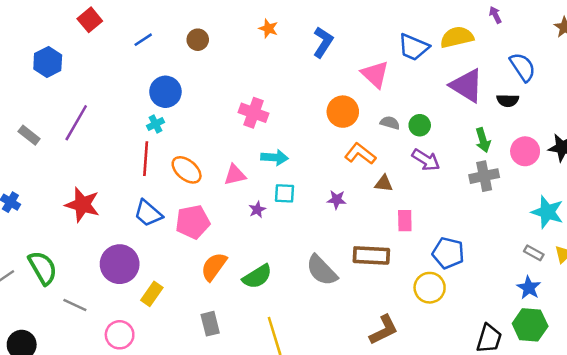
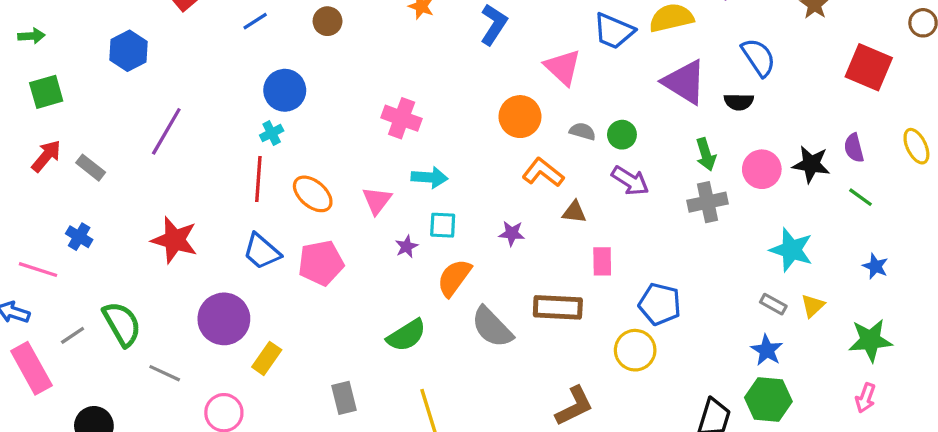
gray rectangle: (29, 135) -> (91, 168), moved
pink triangle: (235, 175) -> (377, 200), turned -40
orange semicircle: (214, 267) -> (454, 278), moved

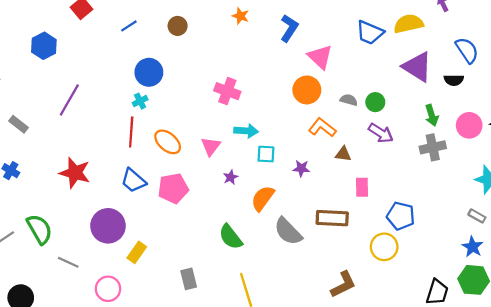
pink triangle: (563, 67) -> (320, 57), moved
cyan square: (443, 225) -> (266, 154), moved
green semicircle: (406, 335) -> (231, 237), turned 84

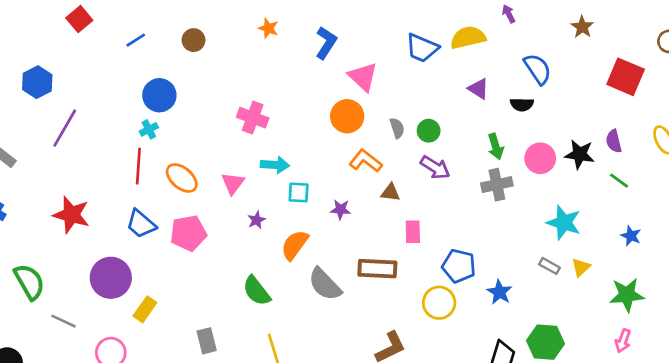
blue hexagon: (44, 46) -> (37, 82), moved
purple triangle: (417, 67) -> (478, 89), size x0.6
gray semicircle: (349, 100) -> (397, 128), turned 56
blue star: (473, 247) -> (499, 292), moved

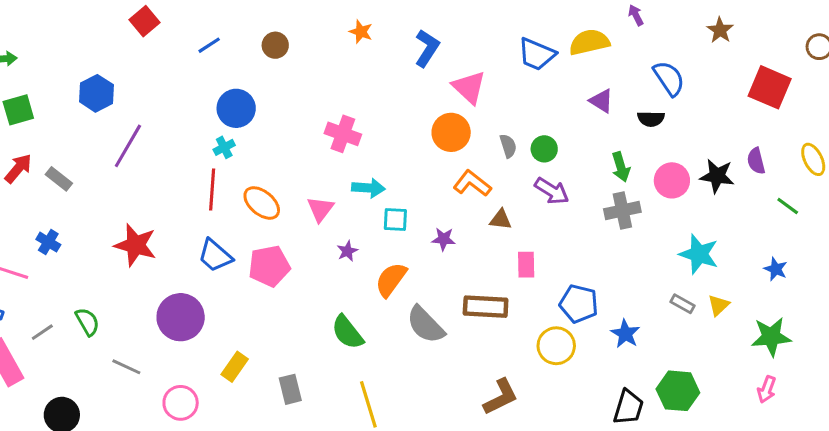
green line: (619, 181) -> (788, 206), moved
green semicircle: (29, 282) -> (87, 322), size x0.7
yellow rectangle: (145, 309) -> (235, 367), moved

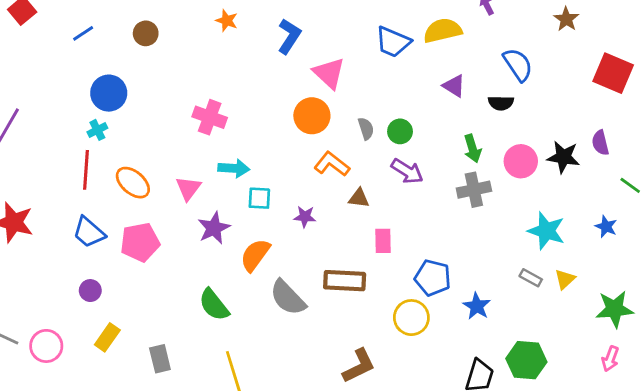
purple star: (347, 251) -> (214, 228), size x1.6
blue star: (776, 269) -> (606, 227), moved
purple circle: (181, 317) -> (90, 291), moved, size x0.5
pink circle: (181, 403) -> (46, 346), moved

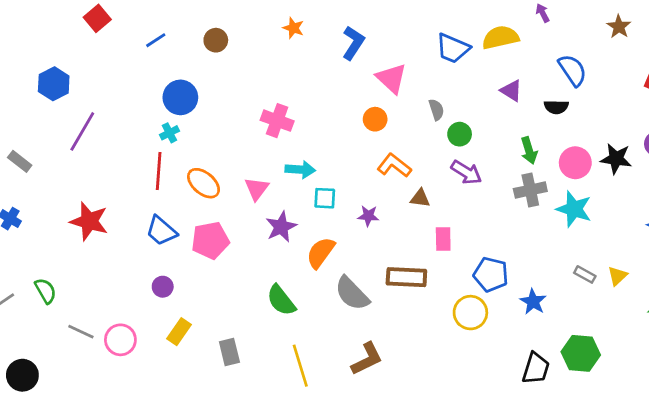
orange circle: (312, 116) -> (375, 119), size x0.7
gray semicircle: (366, 129) -> (436, 110), moved
cyan star: (546, 231) -> (574, 209), moved
brown L-shape: (359, 366) -> (367, 359), moved

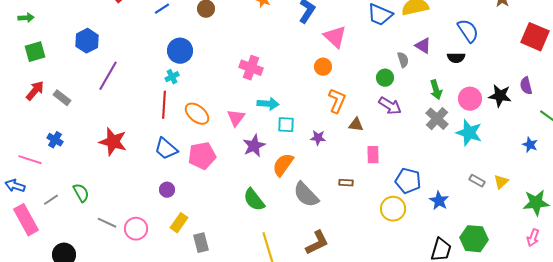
gray semicircle: (436, 110) -> (403, 60), moved
orange L-shape: (394, 165) -> (337, 101), turned 75
gray cross: (530, 190) -> (437, 119), turned -35
brown rectangle: (406, 277) -> (346, 183), size x0.5
gray rectangle: (229, 352) -> (201, 243), moved

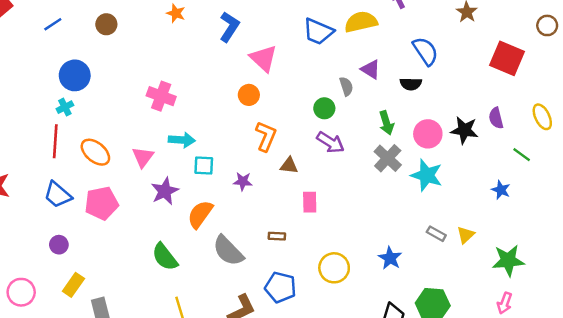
blue pentagon: (408, 181) -> (281, 287), moved

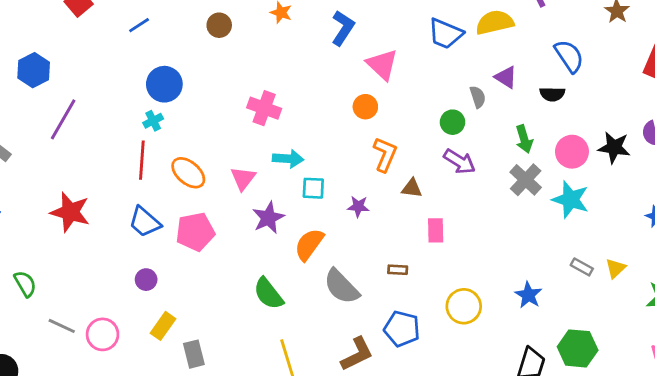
brown circle: (106, 24) -> (219, 25), moved

